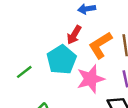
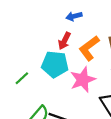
cyan pentagon: (62, 60) -> (55, 64), turned -30

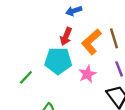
pink star: (83, 80) -> (87, 74), size x0.7

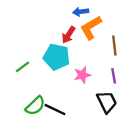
orange L-shape: (91, 42) -> (91, 28), moved

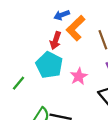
cyan pentagon: (57, 57) -> (49, 65), turned 30

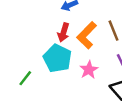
orange L-shape: (76, 28) -> (87, 35), moved

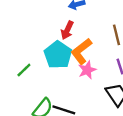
orange L-shape: (87, 35) -> (81, 51), moved

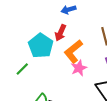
cyan pentagon: (58, 55) -> (41, 46), moved

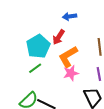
green line: (22, 69) -> (35, 68), moved

